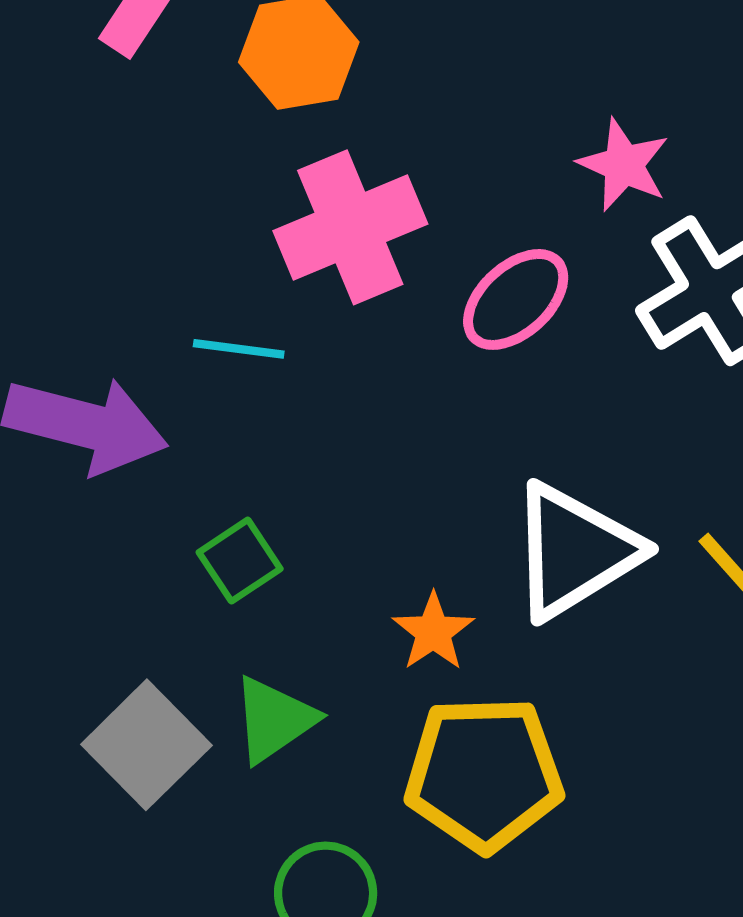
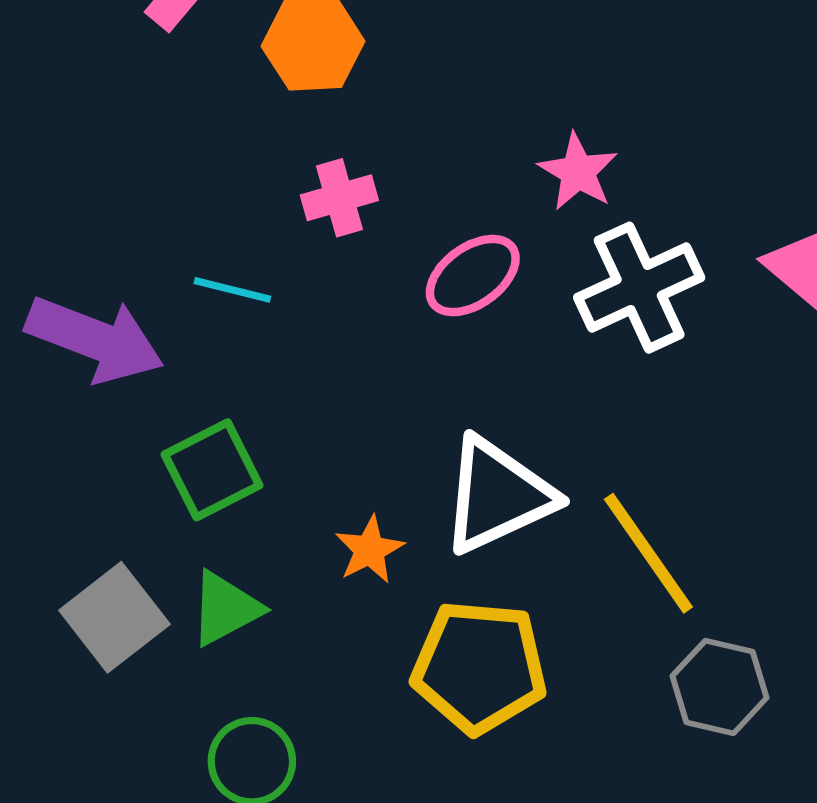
pink cross: (350, 227) -> (339, 198), size x0.6
green square: (240, 561) -> (212, 470), size x1.4
yellow pentagon: (484, 774) -> (479, 667), moved

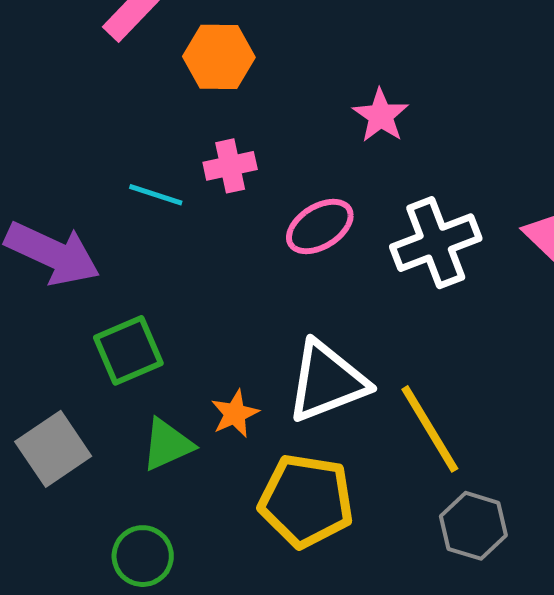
pink star: (578, 172) -> (381, 116), moved
cyan line: (232, 290) -> (156, 195), moved
green triangle: (225, 608) -> (167, 445), moved

